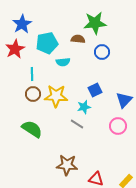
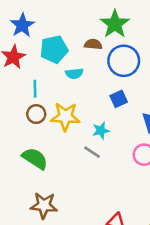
green star: (95, 23) -> (115, 24), turned -30
blue circle: (102, 52) -> (124, 61), size x1.6
blue square: (95, 90) -> (119, 99), moved
brown star: (67, 165) -> (44, 205), moved

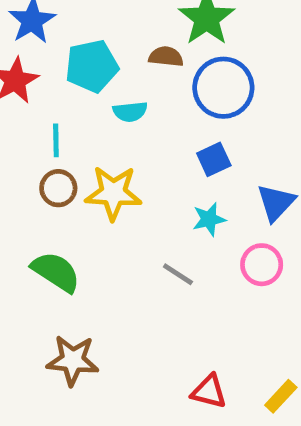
cyan star: (101, 131) -> (209, 219), moved
gray line: (92, 152) -> (178, 274), moved

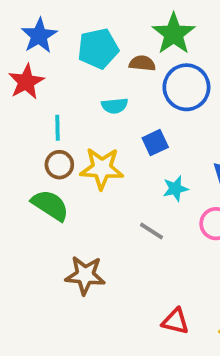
cyan pentagon: (92, 66) -> (98, 49), moved
blue square: (214, 159) -> (155, 143), moved
green semicircle: (56, 272) -> (50, 205), moved
brown star: (73, 360) -> (85, 275), moved

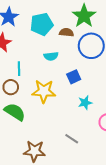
brown circle: (59, 165) -> (11, 87), moved
gray line: (151, 231) -> (72, 139), moved

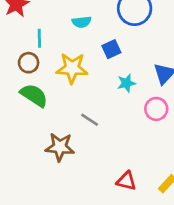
gray line: (72, 139) -> (90, 120), moved

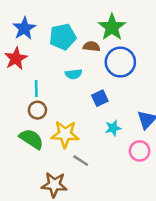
brown circle: (29, 63) -> (37, 110), moved
yellow star: (72, 68) -> (65, 134), moved

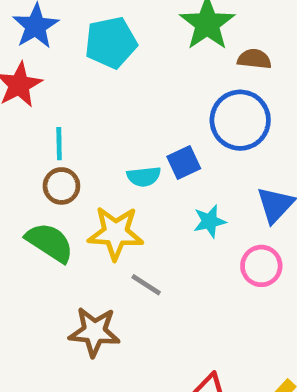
brown semicircle: (92, 46) -> (254, 59), moved
blue circle: (120, 62) -> (240, 120), moved
cyan semicircle: (73, 74) -> (144, 177), moved

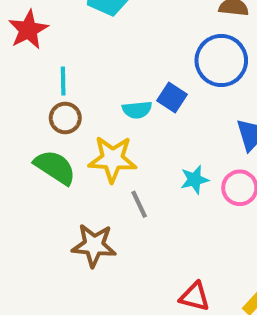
blue square: (184, 162) -> (172, 97), turned -32
cyan star: (210, 221) -> (195, 180), moved
gray line: (146, 285) -> (139, 204), turned 32

